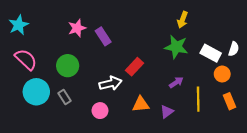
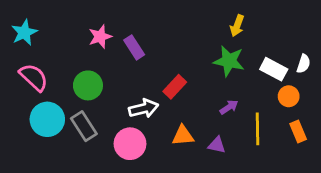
gray rectangle: (64, 97) -> (84, 126), size x1.5
pink circle: (100, 111) -> (130, 144), size x1.5
purple triangle: (167, 112) -> (217, 145), turned 48

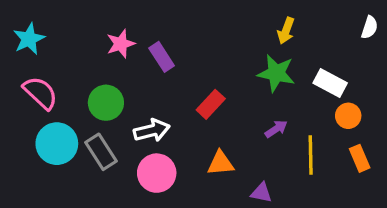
white semicircle: (304, 64) -> (369, 27), moved
white arrow: (144, 108) -> (152, 131), moved
purple triangle: (217, 145) -> (261, 193), moved

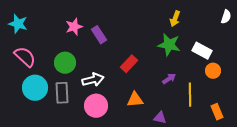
cyan star: (29, 39) -> (18, 24), turned -30
gray rectangle: (101, 152) -> (62, 93), turned 30
orange rectangle: (360, 158) -> (217, 112), moved

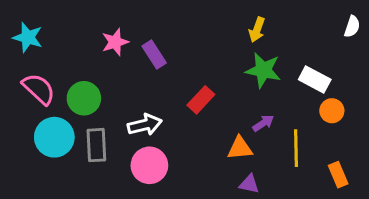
yellow arrow: (175, 19) -> (257, 30), moved
green circle: (65, 63) -> (84, 98), moved
orange triangle: (135, 100) -> (240, 148), moved

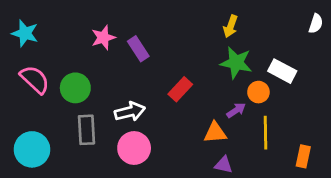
orange circle: (332, 111) -> (258, 92), moved
cyan circle: (54, 137) -> (32, 149), moved
orange rectangle: (338, 175) -> (303, 156), turned 35

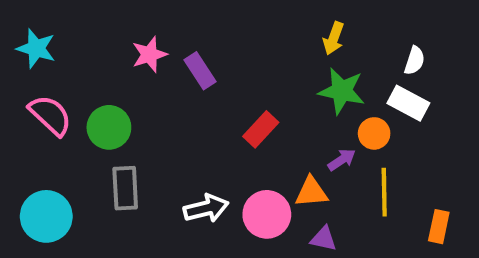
white semicircle: (316, 24) -> (415, 61), moved
white arrow: (130, 112) -> (206, 208), moved
pink circle: (134, 148) -> (267, 214), moved

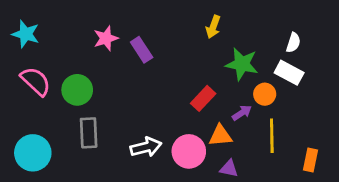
yellow arrow: (334, 38) -> (213, 27), moved
red rectangle: (261, 129) -> (203, 98), moved

